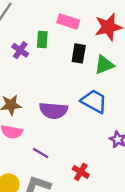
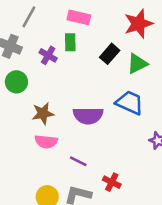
pink rectangle: (68, 22) -> (79, 17), moved
black rectangle: (79, 53) -> (110, 54), turned 36
red cross: (81, 172) -> (112, 182), moved

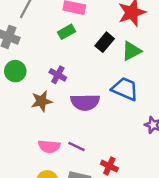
green rectangle: (70, 42) -> (66, 32), turned 63
purple cross: (48, 55) -> (58, 75), moved
pink semicircle: (46, 142) -> (49, 146), moved

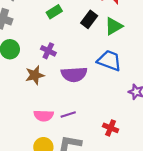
purple line: (77, 147) -> (68, 115), turned -40
red cross: (109, 166) -> (111, 128), moved

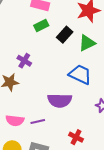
green rectangle: (54, 12) -> (41, 25), moved
purple semicircle: (74, 74) -> (60, 101), moved

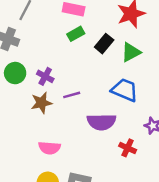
purple cross: (24, 61) -> (45, 76), moved
purple line: (38, 121) -> (72, 95), moved
red cross: (76, 137) -> (128, 148), moved

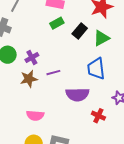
purple cross: (45, 76) -> (32, 57), turned 32
blue trapezoid: (125, 90) -> (96, 69), turned -120

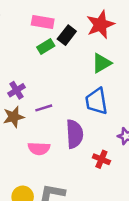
black rectangle: (80, 31) -> (67, 35), moved
purple semicircle: (77, 95) -> (74, 134), turned -90
pink semicircle: (35, 115) -> (39, 149), moved

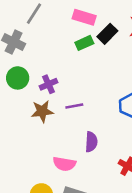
purple semicircle: (74, 134) -> (91, 142), moved, size x0.7
pink semicircle: (39, 149) -> (64, 164), moved

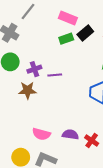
purple line: (74, 106) -> (55, 75), moved
purple semicircle: (91, 142) -> (70, 134), moved, turned -91

